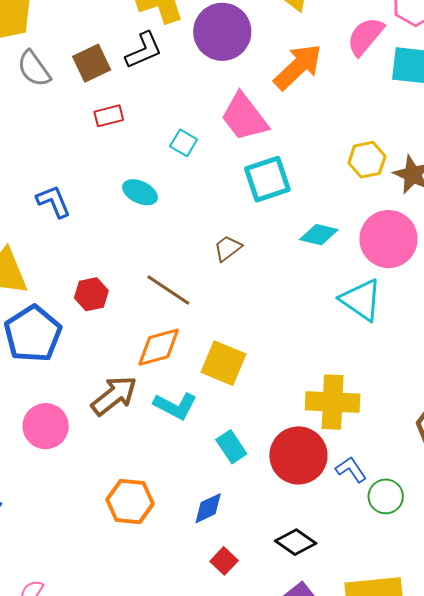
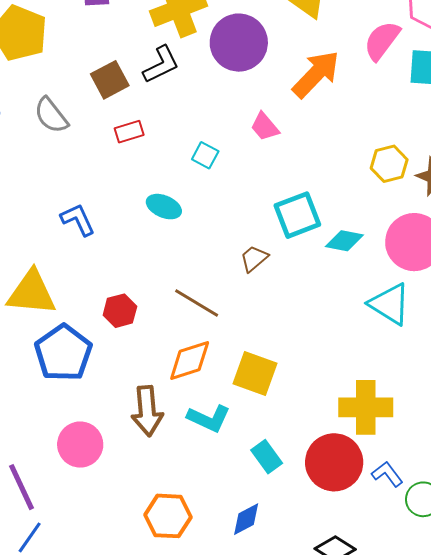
gray semicircle: (34, 69) -> (51, 115), moved
pink trapezoid: (244, 117) -> (265, 127), size x0.6
cyan square: (267, 179) -> (297, 215), moved
brown arrow: (114, 396) -> (147, 411), turned 126

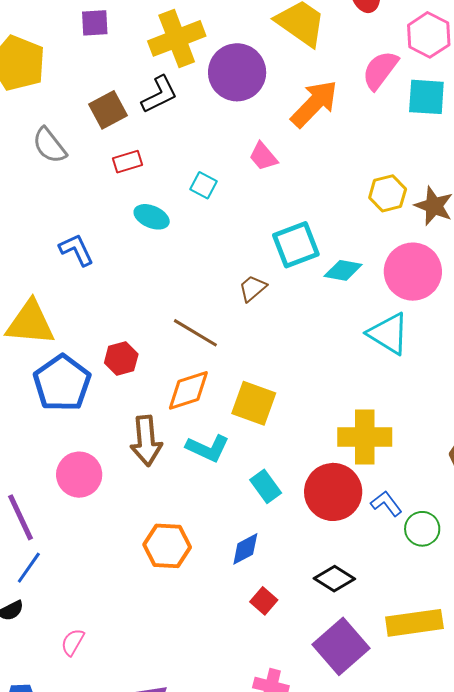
cyan ellipse: (164, 207) -> (152, 217), moved
red hexagon: (120, 311) -> (121, 358), moved

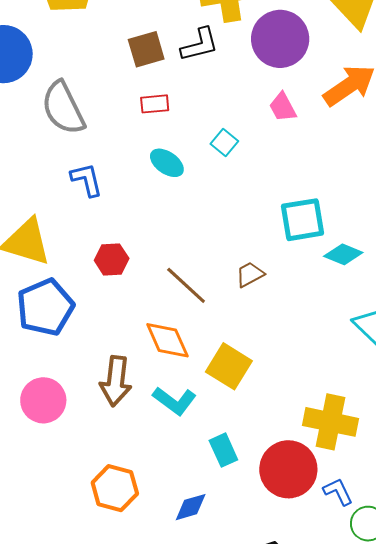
gray semicircle: (49, 145) -> (63, 108), moved, size x1.4
pink trapezoid: (263, 156) -> (283, 107), moved
brown trapezoid: (253, 288) -> (250, 274), moved
red hexagon: (121, 358) -> (112, 259), moved
orange diamond: (188, 390) -> (167, 340), turned 72

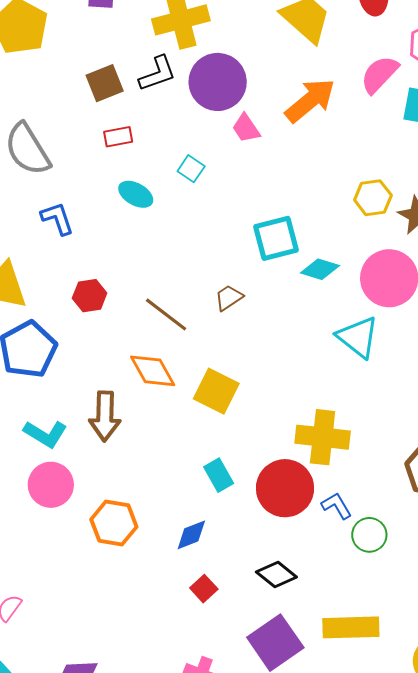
purple circle: (280, 39) -> (218, 82), moved
pink circle: (43, 400) -> (51, 485), moved
cyan L-shape: (175, 401) -> (45, 434), moved

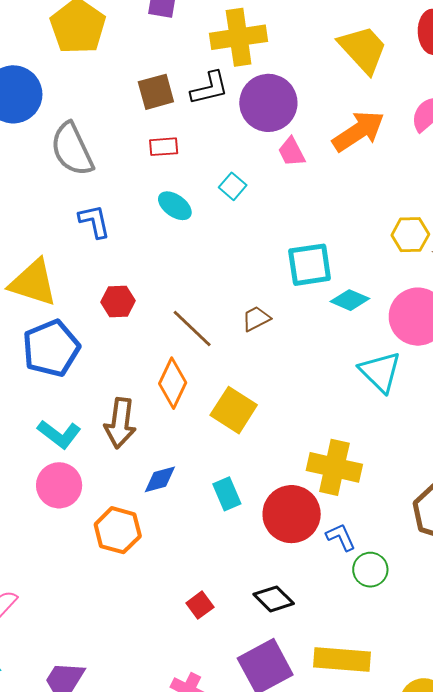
orange diamond: (153, 371) -> (173, 383), turned 48
blue diamond: (191, 535) -> (160, 479), moved

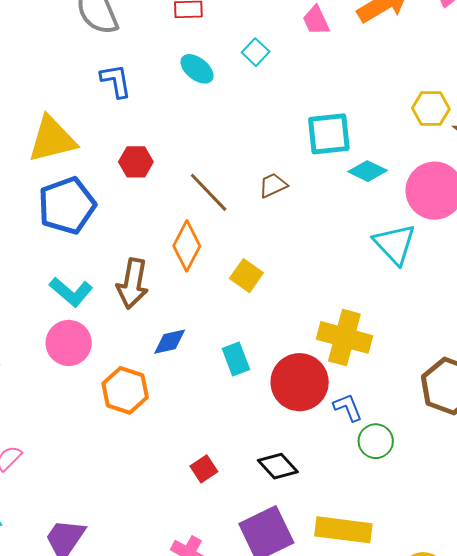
yellow triangle: (33, 283) -> (52, 139), turned -34
yellow square: (234, 410) -> (246, 276), size x0.7

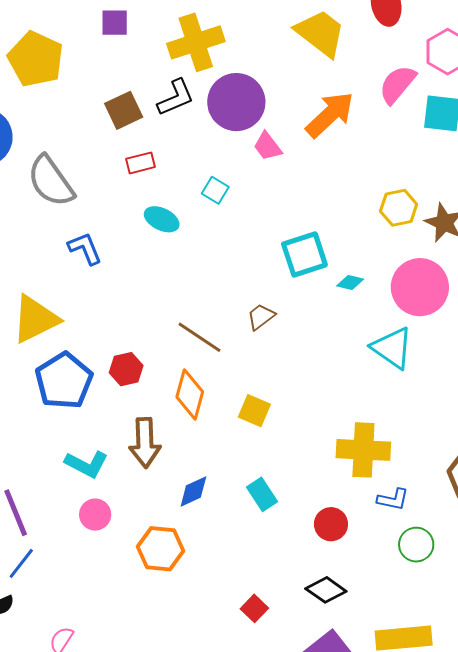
red hexagon: (136, 162) -> (126, 369), moved
cyan diamond: (368, 171) -> (350, 282), size x0.7
pink circle: (69, 343) -> (95, 515), size x0.7
red circle: (300, 382) -> (331, 524), moved, size x0.6
blue L-shape: (348, 407) -> (393, 499), moved, turned 136

